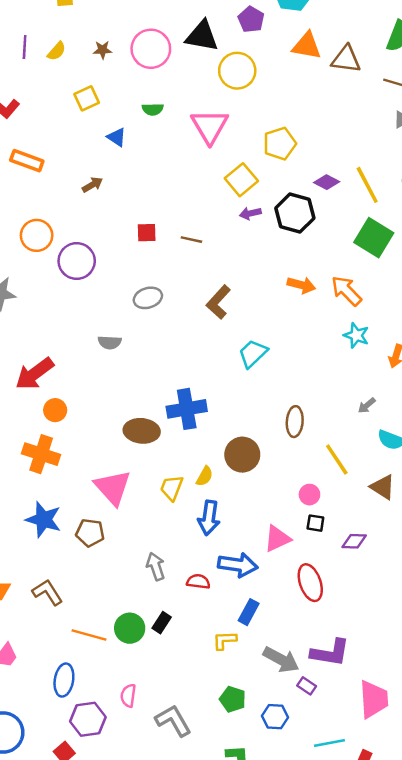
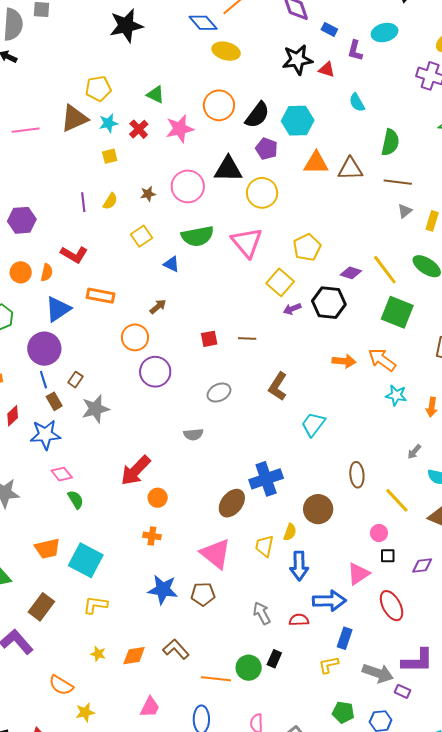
green semicircle: (153, 109) -> (198, 236), size x1.8
orange circle: (37, 235) -> (135, 337), moved
brown ellipse: (142, 431) -> (232, 503), turned -48
orange cross: (41, 454) -> (152, 536), size x0.6

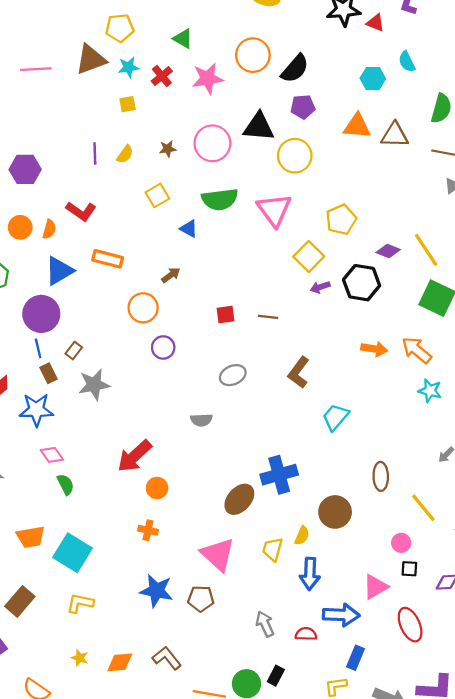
cyan hexagon: (298, 121) -> (373, 79), moved, size x0.7
purple pentagon: (266, 149) -> (303, 107), turned -30
purple circle: (155, 372) -> (163, 347), size x0.7

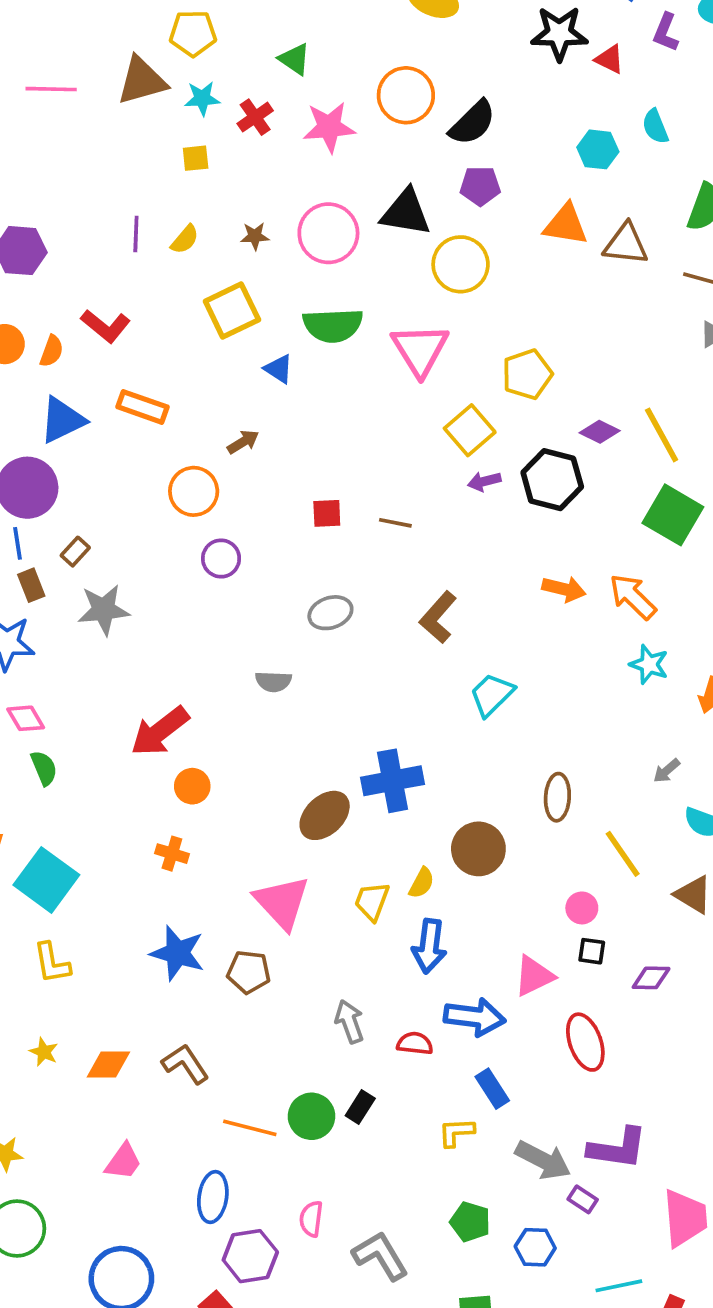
yellow square: (157, 195) -> (232, 311), size x1.4
yellow L-shape: (80, 603) -> (52, 963), turned -116
blue rectangle: (356, 658) -> (492, 1089), turned -60

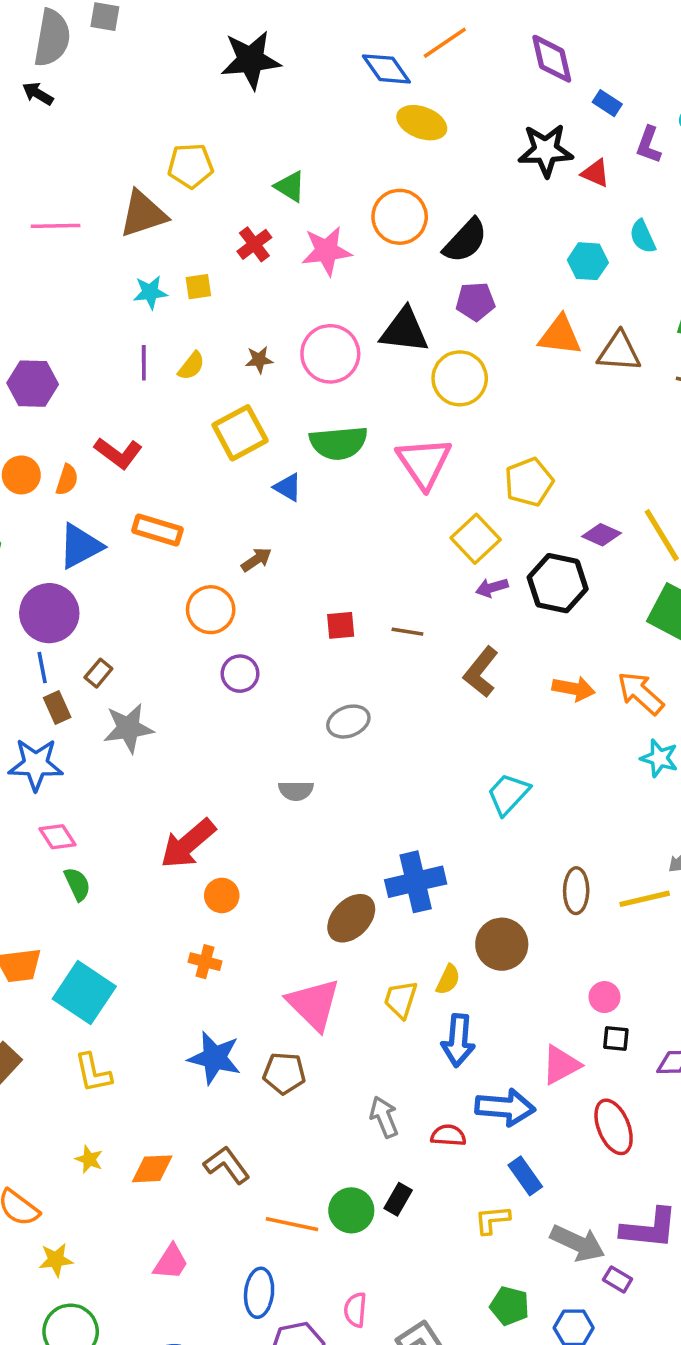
cyan star: (202, 98) -> (150, 292), moved
brown L-shape: (438, 617) -> (481, 672), moved
yellow line: (623, 854) -> (645, 899), moved, turned -66

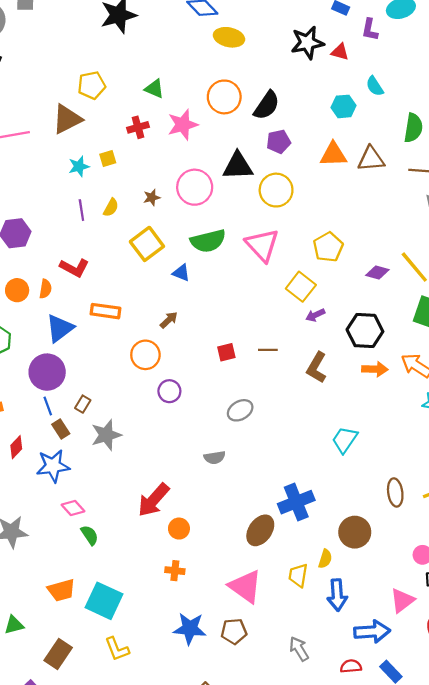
red cross: (254, 244) -> (138, 127), turned 30
black hexagon: (558, 583) -> (365, 331), moved
red semicircle: (448, 1135) -> (351, 666), moved

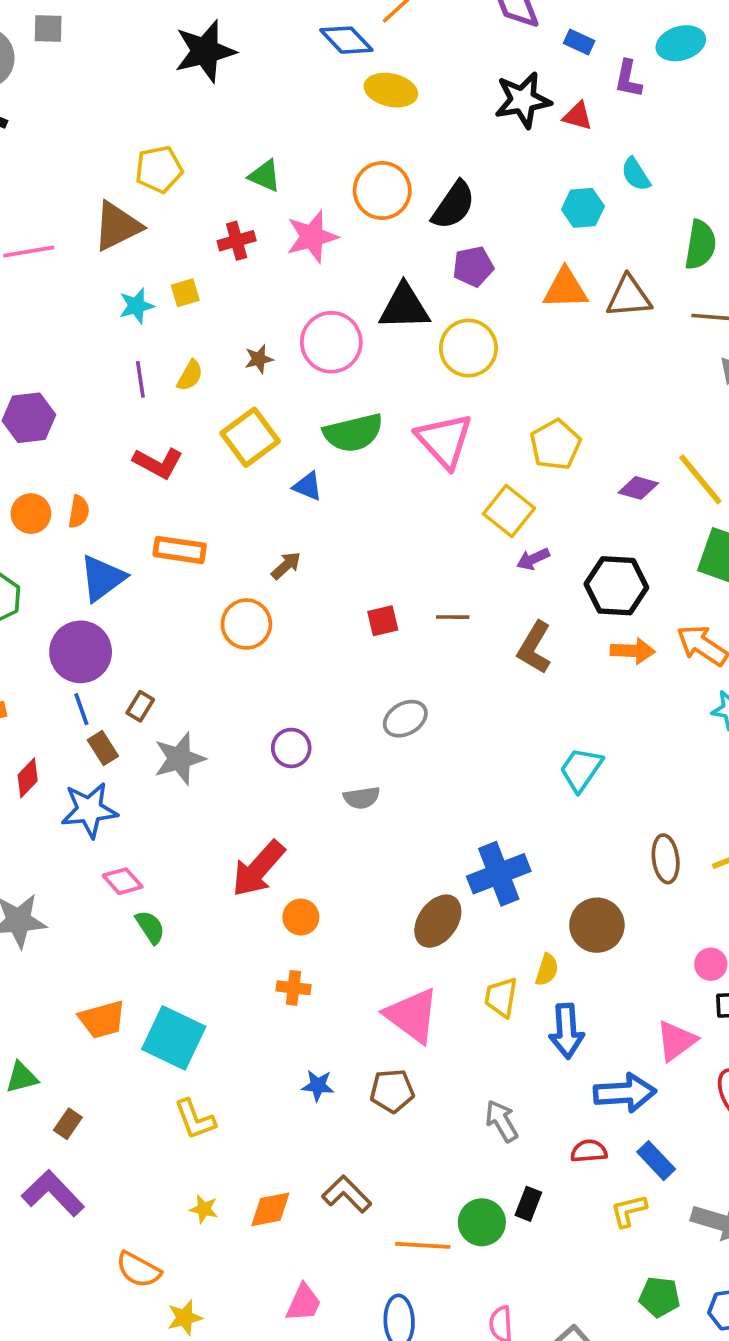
red L-shape: (74, 268) -> (158, 463), moved
purple circle: (169, 391) -> (291, 748), moved
blue star: (190, 629) -> (318, 1086), size x0.6
brown rectangle: (58, 654) -> (68, 1124), moved, size x0.6

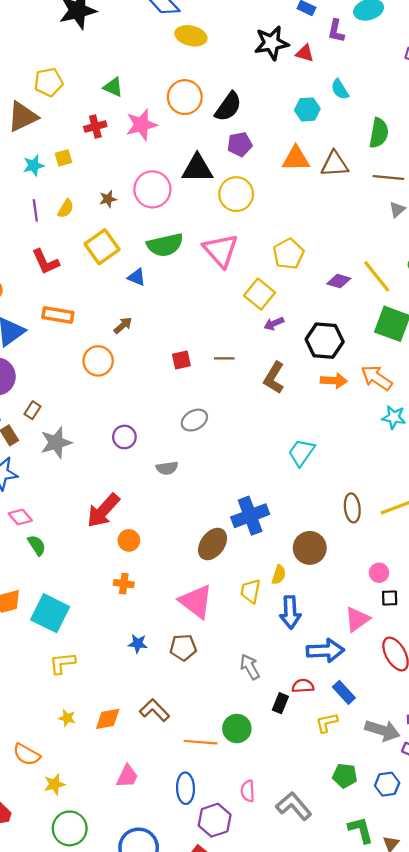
red L-shape: (158, 463) -> (45, 262), turned 36
yellow L-shape: (195, 1119) -> (62, 663), turned 104
black rectangle: (528, 1204) -> (280, 703), moved

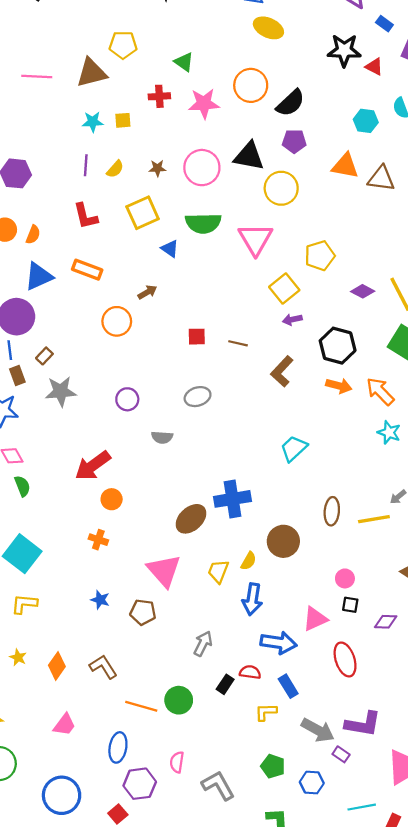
gray arrow: (250, 667) -> (203, 644), turned 45
orange diamond: (108, 719) -> (57, 666), turned -56

